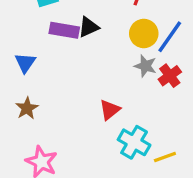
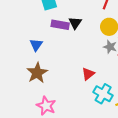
black triangle: (89, 27) -> (75, 23), turned -32
brown star: (27, 108) -> (37, 73), size x1.5

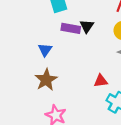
red triangle: (88, 74) -> (101, 81), turned 32

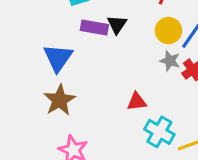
blue triangle: (45, 50) -> (58, 58), size x1.5

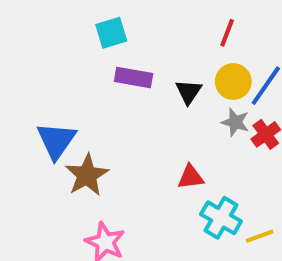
black triangle: (117, 24) -> (188, 92), moved
blue triangle: (58, 58) -> (56, 141), moved

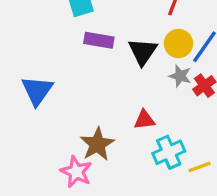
black triangle: (188, 92) -> (143, 52), size x1.4
brown star: (87, 175) -> (97, 144), moved
cyan cross: (221, 218) -> (169, 152), turned 36

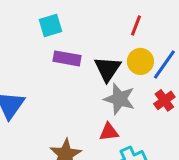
gray star: (180, 76) -> (119, 99), moved, size x1.5

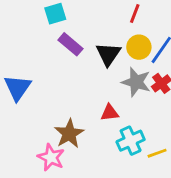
purple rectangle: (67, 58) -> (71, 44), turned 30
gray star: (119, 99) -> (136, 82), moved

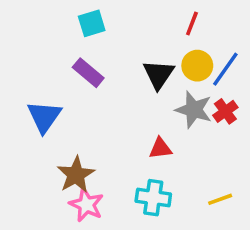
purple rectangle: (71, 44) -> (88, 73), moved
brown star: (69, 134) -> (76, 175), moved
cyan cross: (131, 141) -> (153, 198), moved, turned 32

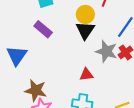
yellow circle: (197, 66) -> (85, 14), moved
brown star: (76, 175) -> (36, 90), turned -30

